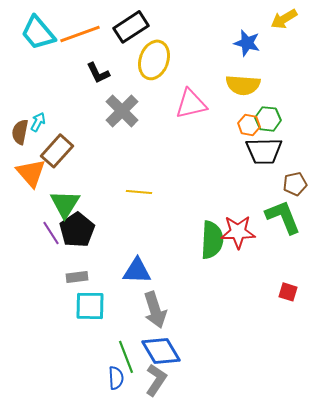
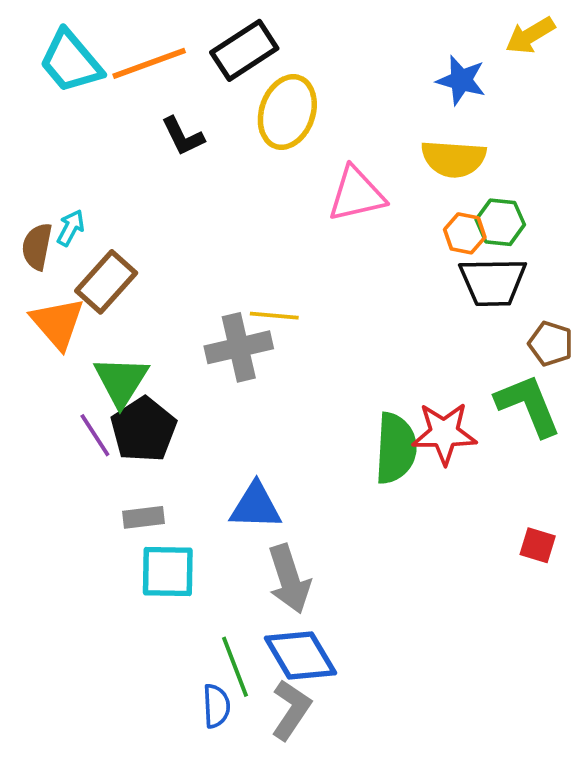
gray cross: (122, 111) -> (239, 347), moved, turned 32
brown pentagon: (295, 184) -> (551, 344), turned 30
yellow line: (139, 192) -> (274, 316), moved

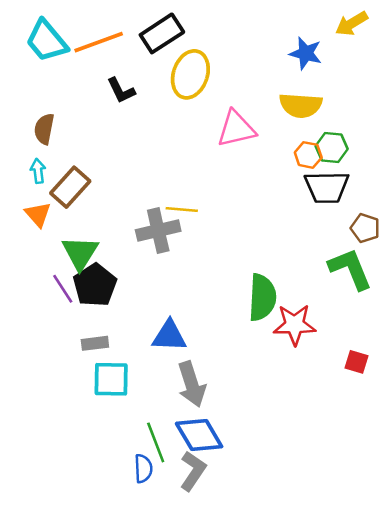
cyan arrow: (71, 228) -> (38, 171), moved, turned -35
brown semicircle: (37, 246) -> (44, 129), moved
orange triangle: (58, 323) -> (38, 214), size x0.7
red star: (444, 433) -> (295, 325), moved

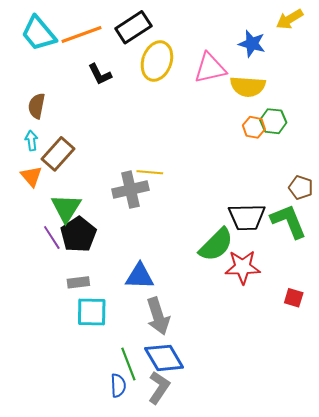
pink triangle: (236, 129) -> (210, 68), moved
black trapezoid: (327, 187) -> (247, 217), moved
green semicircle: (262, 297) -> (216, 245), turned 42

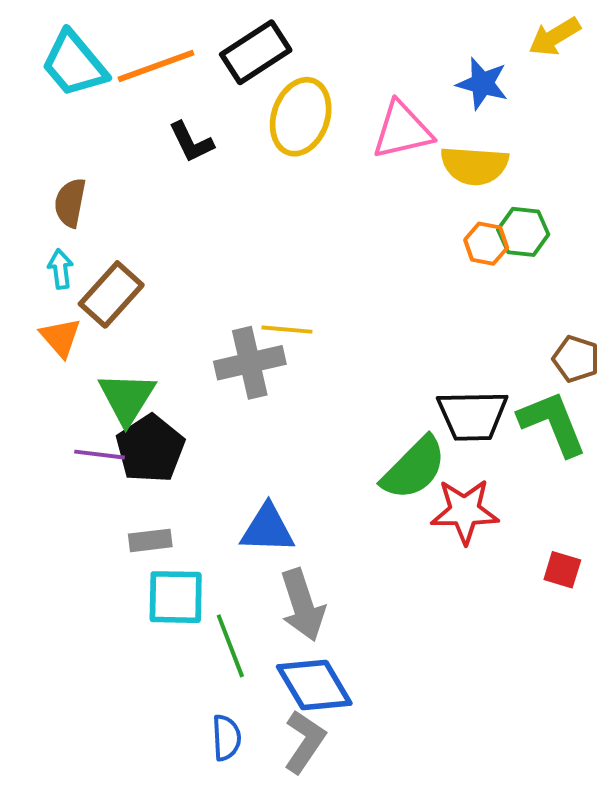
purple line: (52, 238) -> (99, 455), turned -50
green line: (128, 364) -> (230, 646), moved

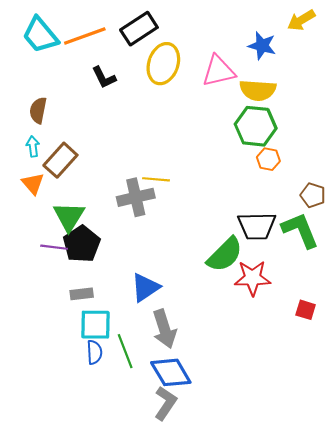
green hexagon: (523, 232) -> (256, 126), moved, size x1.5
orange hexagon: (486, 244) -> (268, 159), moved
blue triangle: (267, 529) -> (145, 288), turned -36
blue semicircle: (226, 738) -> (94, 352), moved

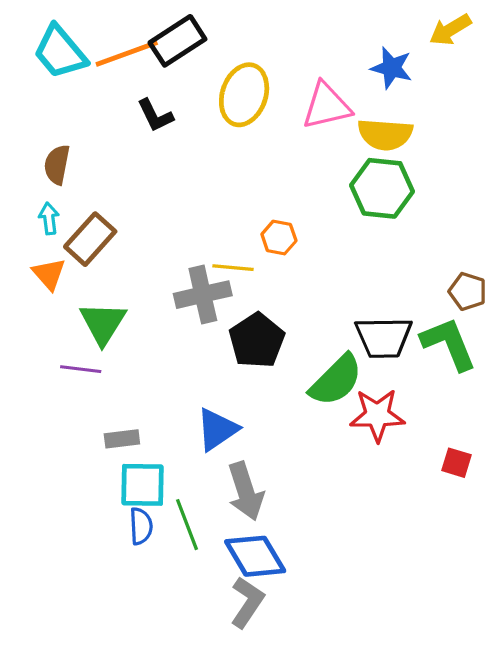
black rectangle: (139, 29) -> (177, 41), moved
orange hexagon: (268, 159) -> (279, 237), moved
black pentagon: (82, 244) -> (257, 341), moved

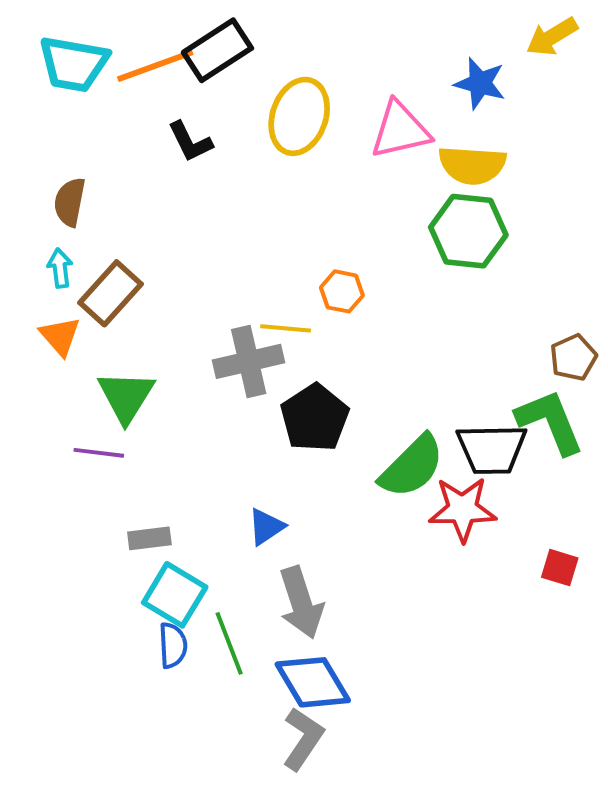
cyan trapezoid: (60, 52) -> (74, 64), turned -40
brown pentagon: (468, 291) -> (573, 358), turned 30
black trapezoid: (384, 337) -> (492, 449), moved
blue triangle: (217, 429) -> (266, 527), size x0.7
cyan square: (143, 485) -> (175, 595), turned 30

